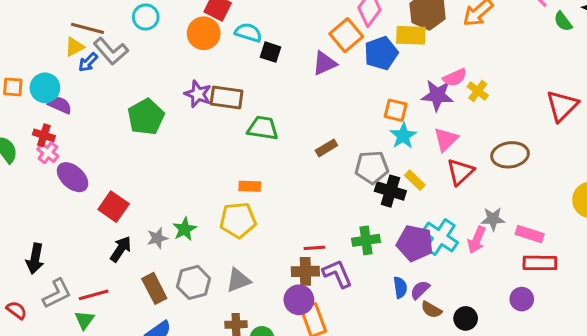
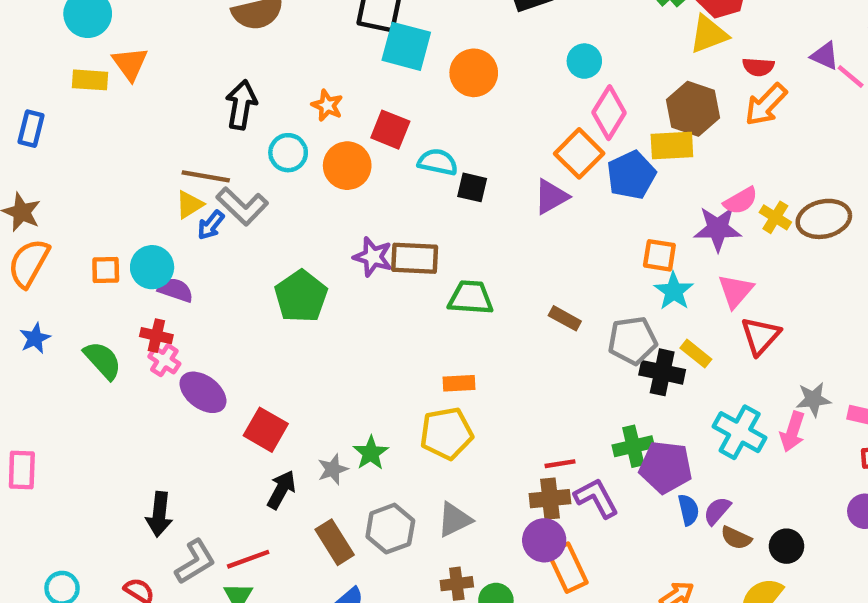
orange circle: (204, 33) -> (347, 166), moved
brown rectangle: (326, 148) -> (565, 318), turned 65
brown ellipse: (510, 155) -> (824, 219), moved
purple pentagon: (415, 243) -> (666, 467), moved

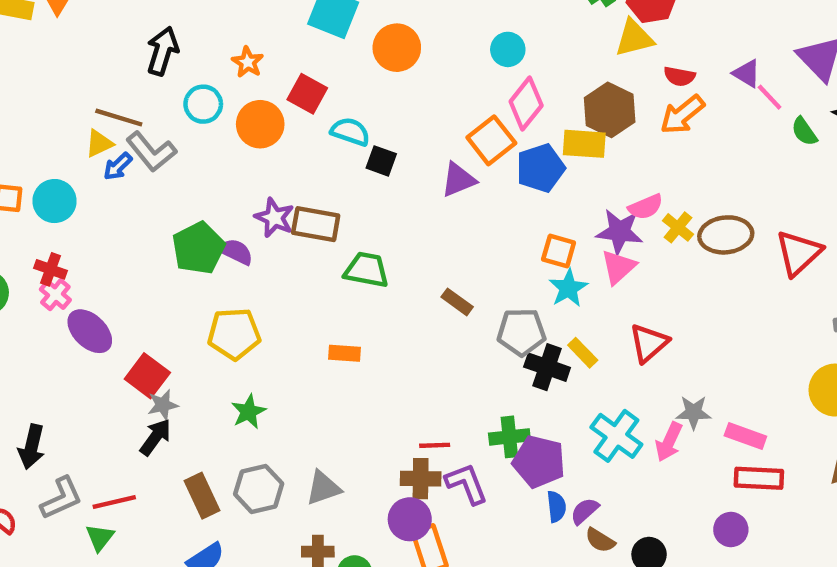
purple semicircle: (176, 290) -> (236, 252), moved
pink triangle: (735, 291) -> (618, 267), moved
yellow pentagon: (446, 433) -> (234, 334), moved
gray star: (333, 469) -> (163, 405), moved

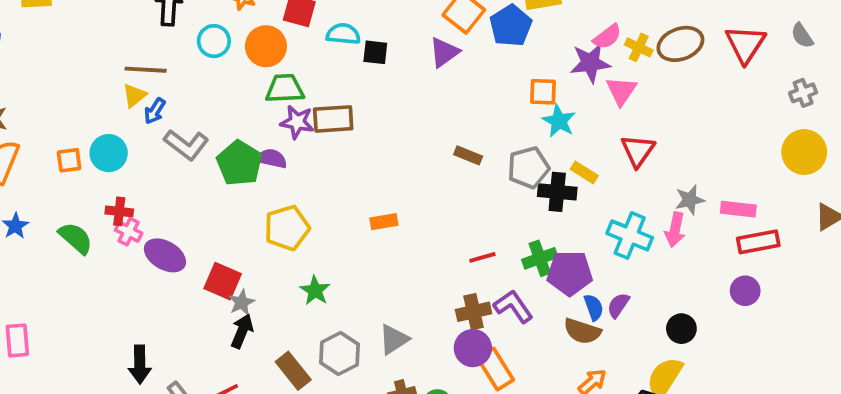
gray L-shape: (151, 152) -> (186, 145), moved
pink triangle: (618, 267) -> (621, 91), moved
green trapezoid: (366, 270) -> (285, 89), moved
red line: (435, 445) -> (482, 257), moved
brown semicircle: (600, 540) -> (582, 331), moved, size x1.4

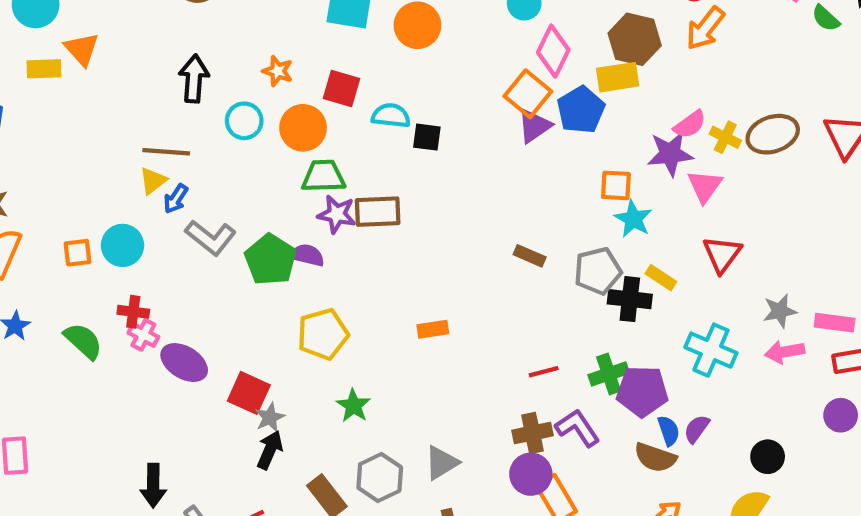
purple triangle: (444, 52) -> (534, 126), moved
pink arrow: (675, 230) -> (785, 352), moved, turned 68

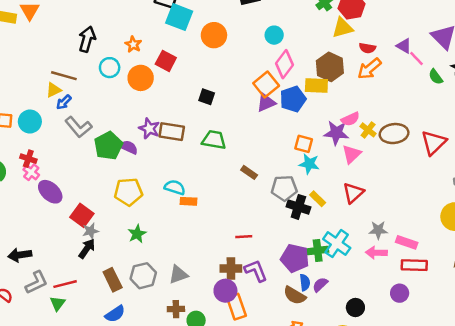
cyan semicircle: (391, 116) -> (175, 187), moved
green trapezoid: (323, 176) -> (214, 140), moved
cyan star: (633, 219) -> (309, 164), turned -30
green cross: (609, 374) -> (318, 251), moved
black arrow: (153, 486) -> (20, 255), turned 70

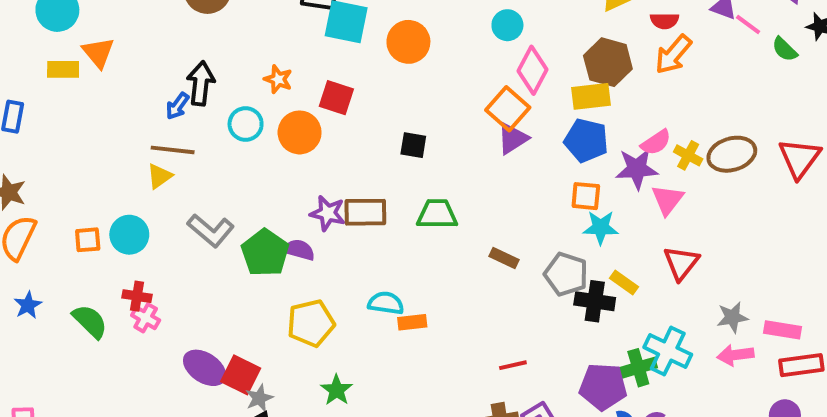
blue pentagon: (293, 99) -> (586, 140), moved, turned -30
blue arrow: (64, 102) -> (177, 106), moved
gray pentagon: (284, 188) -> (566, 274), turned 30
purple ellipse: (50, 192) -> (205, 368), moved

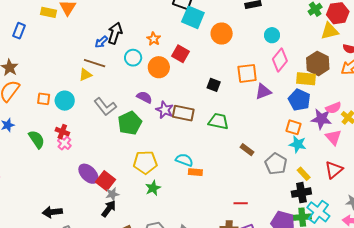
orange square: (508, 109) -> (247, 73), moved, turned 30
pink triangle: (667, 200) -> (333, 137), turned -30
purple semicircle: (299, 250) -> (144, 97), moved
black cross: (595, 301) -> (301, 193), moved, turned -30
green star: (337, 390) -> (153, 188), moved

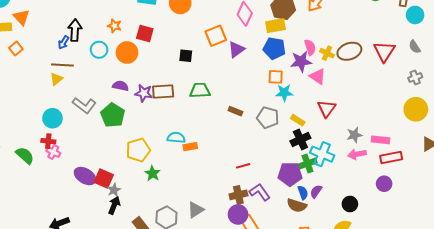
orange square: (44, 99) -> (16, 48), moved, turned -32
cyan circle: (65, 101) -> (52, 118), moved
pink semicircle: (333, 108) -> (310, 47), turned -70

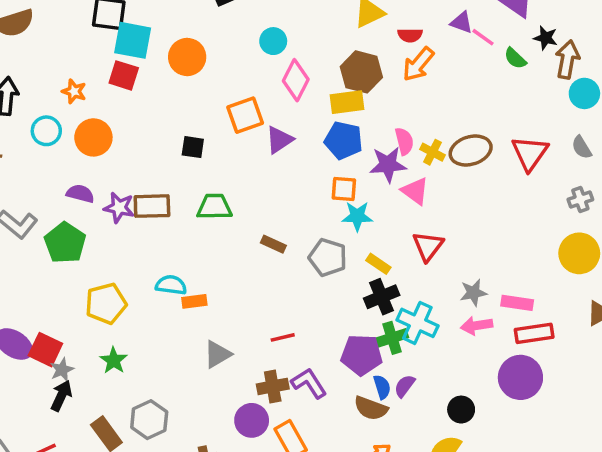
red square: (145, 34) -> (124, 75), moved
green star: (153, 173) -> (114, 360), moved
purple circle: (384, 184) -> (520, 377), size x1.6
gray triangle: (196, 210) -> (217, 354), moved
purple circle: (238, 214) -> (252, 420), moved

